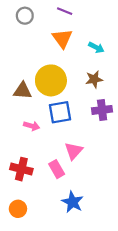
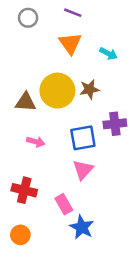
brown star: (94, 79) -> (89, 89), moved
blue square: (60, 112) -> (83, 138), moved
pink rectangle: (57, 169) -> (64, 204), moved

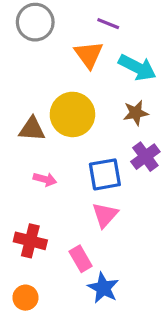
purple line: (73, 13) -> (108, 24), moved
gray circle: (28, 18) -> (35, 22), size x1.5
cyan arrow: (108, 54) -> (137, 67), size x1.6
brown star: (89, 89) -> (136, 113), moved
purple cross: (115, 124) -> (145, 157), turned -30

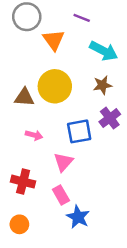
orange triangle: (89, 55) -> (54, 40), moved
pink triangle: (105, 215) -> (63, 162), moved

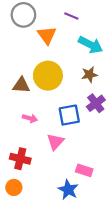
pink rectangle: (61, 195) -> (84, 170), moved, turned -42
orange circle: (19, 224) -> (14, 187), moved

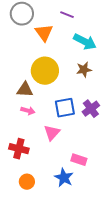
brown triangle: (21, 85) -> (25, 90), moved
purple cross: (96, 103) -> (91, 109), moved
orange circle: (14, 187) -> (27, 182), moved

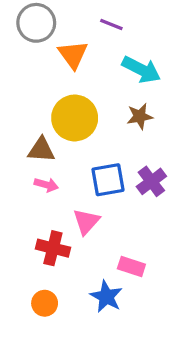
red cross: (19, 149) -> (53, 248), moved

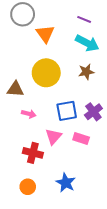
purple line: (111, 25) -> (84, 19), moved
brown triangle: (41, 150) -> (15, 89), moved
pink rectangle: (131, 267) -> (81, 139), moved

